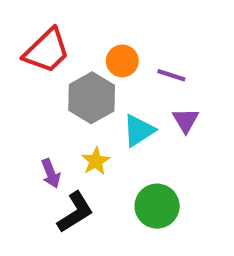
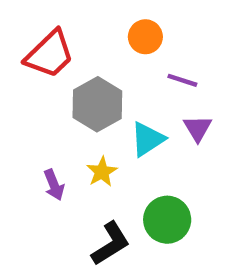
orange circle: (122, 61) -> (145, 37), moved
black L-shape: (75, 212) -> (111, 244), moved

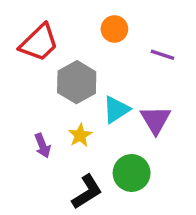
purple line: (182, 80) -> (162, 55), moved
purple triangle: (198, 128) -> (156, 120), moved, size x1.4

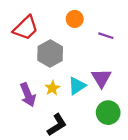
cyan triangle: (116, 110) -> (77, 86), moved
purple arrow: (42, 146) -> (28, 95), size x1.5
green circle: (132, 173) -> (108, 113), moved

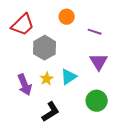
purple triangle: (101, 78) -> (99, 62), moved

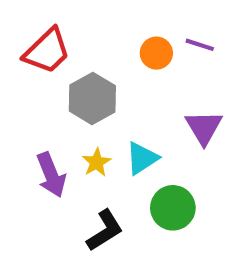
orange circle: (67, 17) -> (156, 53), moved
purple line: (95, 32) -> (200, 45), moved
green circle: (97, 101) -> (173, 208), moved

